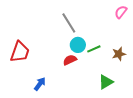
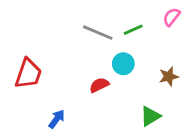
gray line: (69, 23) -> (98, 33), turned -35
cyan circle: (78, 45) -> (123, 64), moved
green line: (94, 49) -> (133, 30), moved

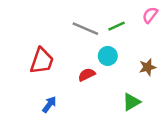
red trapezoid: (28, 74) -> (42, 61), moved

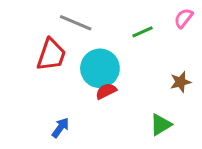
gray line: (85, 29) -> (76, 23), moved
cyan circle: (108, 56) -> (100, 68), moved, size x1.6
red trapezoid: (42, 61) -> (51, 55), moved

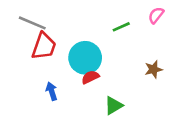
gray line: (76, 23) -> (32, 23), moved
green triangle: (161, 125) -> (113, 105), moved
blue arrow: (60, 128) -> (52, 91), moved, turned -54

